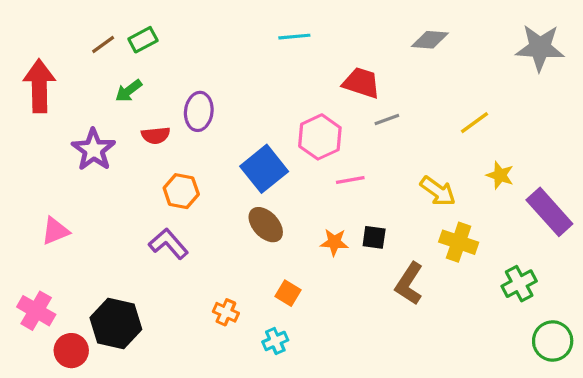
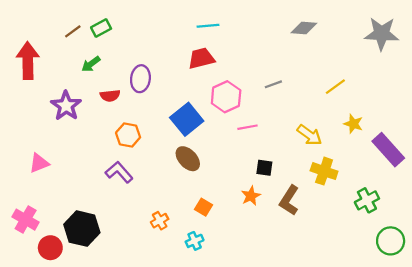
red trapezoid: (361, 83) -> (201, 58), moved, turned -32
orange star: (334, 242) -> (251, 196), moved, turned -30
orange cross: (226, 312) -> (160, 221), turned 36

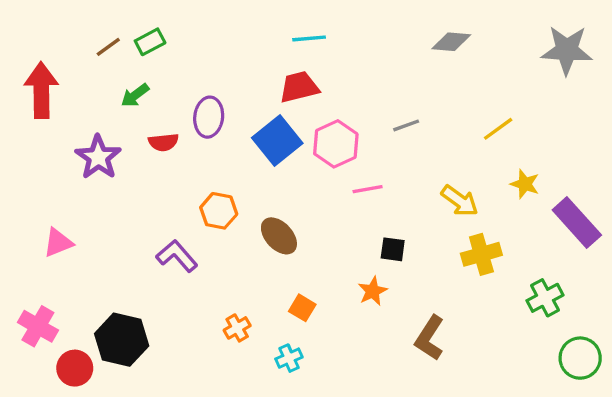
blue square: (187, 119) -> (277, 141), moved
orange hexagon: (128, 135) -> (219, 211), moved
yellow cross: (324, 171) -> (481, 254), turned -35
brown L-shape: (289, 200) -> (430, 338), moved

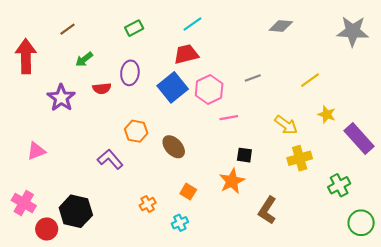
cyan line: (309, 38) -> (192, 24), turned -30
green rectangle: (150, 42) -> (134, 28), moved
orange star: (373, 291) -> (232, 181), size x1.4

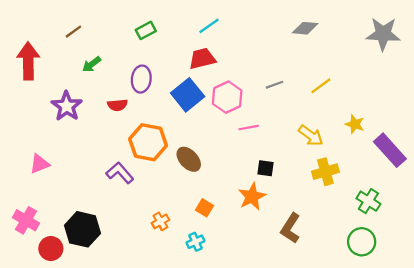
yellow line: (310, 80) -> (321, 86), moved
red semicircle: (102, 88) -> (118, 105), moved
orange hexagon: (136, 131) -> (148, 142), size x1.5
green cross: (339, 185) -> (368, 201), turned -30
green circle: (361, 223) -> (362, 242), moved

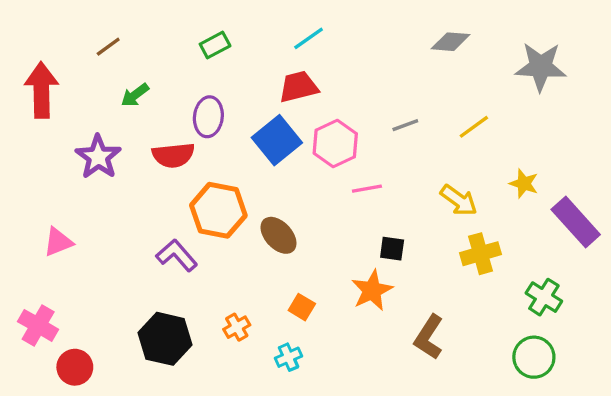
gray star: (383, 34) -> (541, 67), moved
red semicircle: (118, 105) -> (173, 155), size x1.4
black hexagon: (82, 229) -> (165, 339), moved

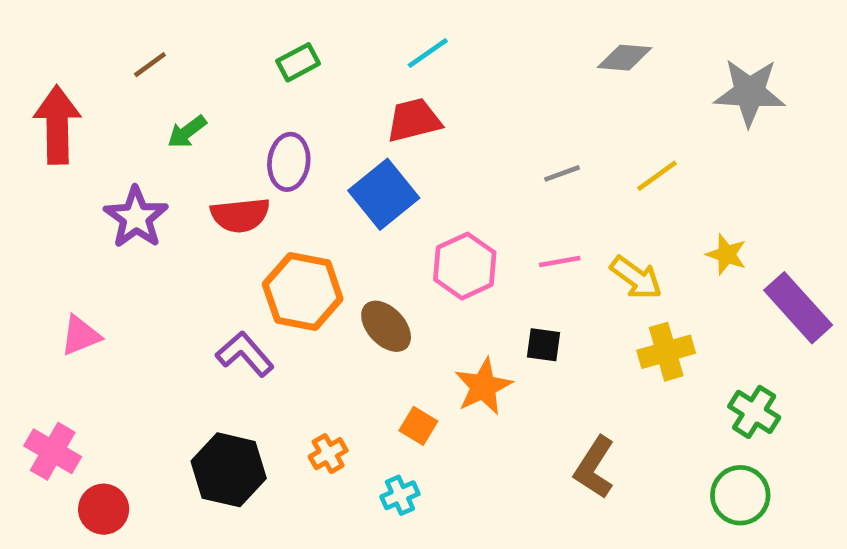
pink hexagon: (335, 143) -> (465, 266), moved
pink line: (367, 189) -> (560, 261), moved
orange star: (372, 290) -> (483, 386), moved

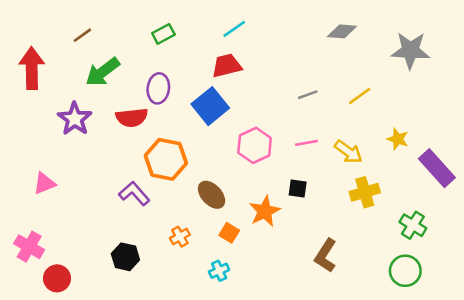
green arrow: (187, 132) -> (103, 72), size x1.6
brown ellipse: (386, 326) -> (212, 195), moved
orange cross: (328, 454) -> (180, 237), moved
black hexagon: (229, 470) -> (125, 257), size x0.7

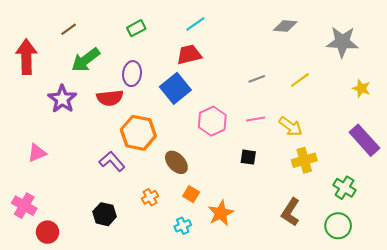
yellow star: (398, 139) -> (361, 88), moved
orange star: (265, 211) -> (221, 213), moved
brown L-shape: (325, 256) -> (291, 212), moved

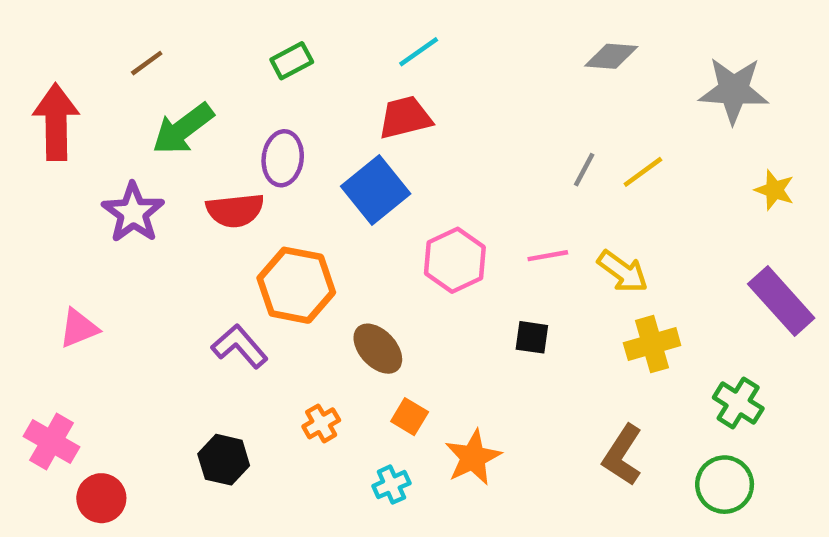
gray line: (257, 79) -> (584, 170), moved, turned -42

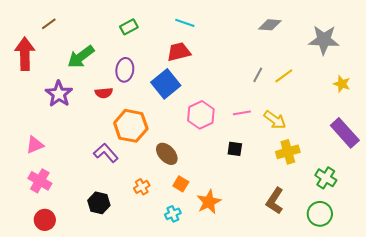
cyan line: (419, 52) -> (185, 23), turned 54
brown line: (147, 63) -> (49, 24), moved
red semicircle: (235, 210) -> (104, 93), size x0.7
pink cross: (52, 442) -> (40, 181), moved

